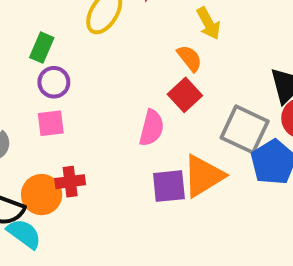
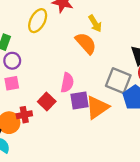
orange semicircle: (189, 58) -> (86, 43), size x1.5
red square: (185, 95) -> (47, 102), moved
purple square: (169, 186) -> (80, 100), moved

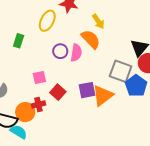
purple circle: (12, 61) -> (60, 51), moved
pink square: (12, 83) -> (39, 77), moved
pink semicircle: (67, 83) -> (76, 53), moved

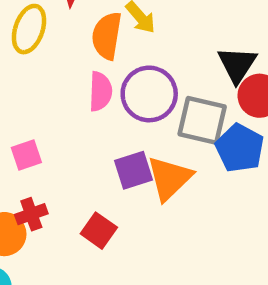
orange semicircle: (91, 39) -> (107, 36), moved, turned -120
purple circle: (60, 51) -> (149, 94), moved, size x1.6
red square: (58, 92) -> (99, 231), moved

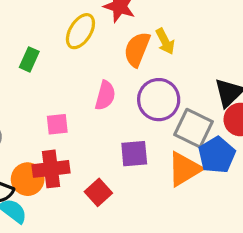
pink semicircle: (100, 91) -> (105, 95), moved
orange triangle: (169, 178) -> (184, 169), moved
red cross: (31, 214) -> (51, 169), size x1.5

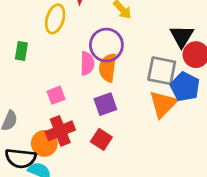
orange semicircle: (137, 49) -> (108, 68), moved
purple circle: (159, 100) -> (106, 45), moved
purple square: (134, 154) -> (105, 104), moved

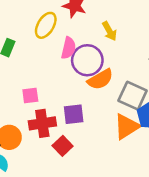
pink semicircle: (87, 63) -> (68, 48), moved
orange semicircle: (108, 68) -> (100, 79), moved, turned -140
red cross: (60, 131) -> (42, 123), moved

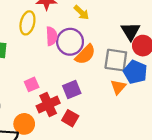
orange triangle: (127, 127) -> (118, 87), size x0.7

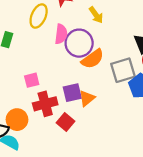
gray square: (116, 60) -> (123, 70), turned -35
orange triangle: (118, 87) -> (87, 98), moved

